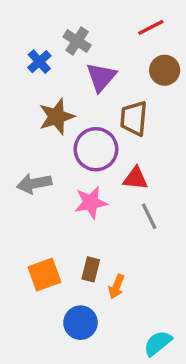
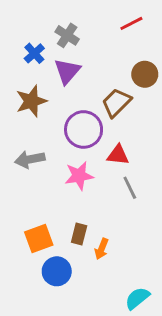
brown circle: (165, 70) -> (145, 74), moved
purple triangle: (101, 77) -> (67, 71), moved
brown star: (56, 117) -> (31, 101), moved
brown trapezoid: (134, 118) -> (116, 103), turned 40
blue circle: (81, 323) -> (57, 271), moved

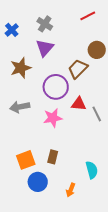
blue cross: (34, 53) -> (12, 30), moved
gray line: (130, 188) -> (97, 114), moved
orange arrow: (101, 249) -> (71, 190), moved
cyan semicircle: (137, 298) -> (92, 170), moved, turned 114

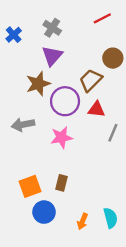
brown star: (21, 68) -> (38, 84), moved
red triangle: (79, 104) -> (97, 109), moved
gray line: (97, 114) -> (113, 133), turned 49
cyan semicircle: (92, 170) -> (111, 218), moved

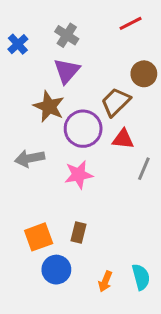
brown star: (38, 84) -> (49, 106), turned -30

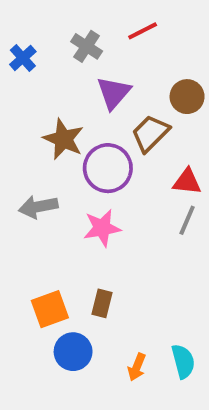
red line: (131, 23) -> (143, 31), moved
purple triangle: (67, 71) -> (114, 93), moved
red triangle: (123, 139) -> (187, 182), moved

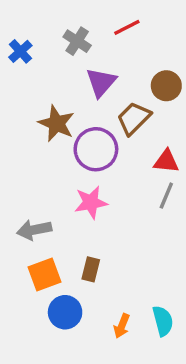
gray arrow: (38, 207) -> (34, 230), moved

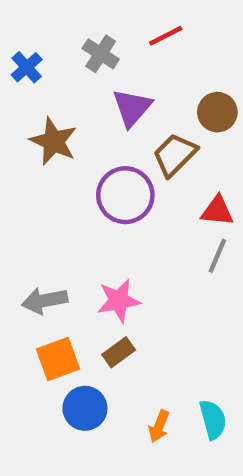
brown star: (56, 123) -> (54, 141), moved
pink star: (91, 202) -> (119, 301), moved
brown rectangle: (91, 269) -> (119, 352), turned 40

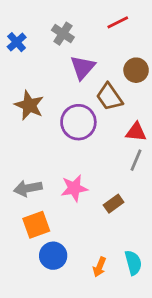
red line: (166, 36) -> (118, 22), moved
brown star: (54, 141) -> (29, 105), moved
brown trapezoid: (175, 155) -> (109, 97), turned -80
brown rectangle: (119, 352) -> (114, 204), moved

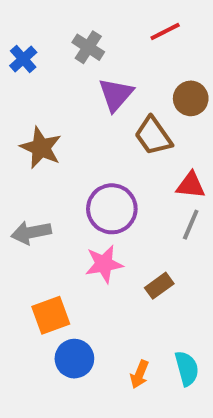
purple circle: (78, 122) -> (112, 209), moved
gray arrow: (28, 188) -> (31, 232), moved

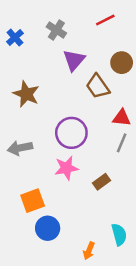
orange arrow: (139, 374) -> (89, 251), moved

